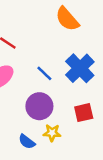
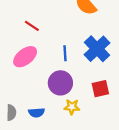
blue line: (44, 73) -> (65, 53), turned 42
blue semicircle: (27, 142) -> (36, 113), moved, turned -42

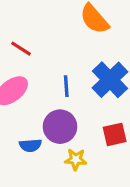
blue semicircle: (36, 113) -> (30, 145), moved

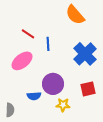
blue line: (66, 86) -> (48, 44), moved

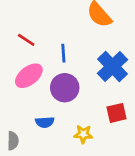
red line: (28, 34) -> (26, 40), moved
purple circle: (53, 84) -> (65, 88), moved

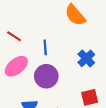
blue cross: (112, 66) -> (86, 58), size x0.7

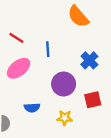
purple circle: (46, 76) -> (64, 84), moved

